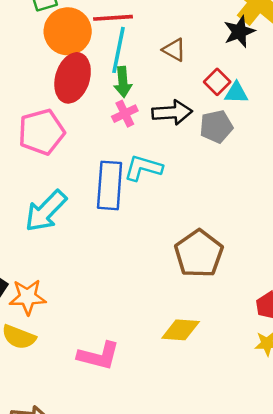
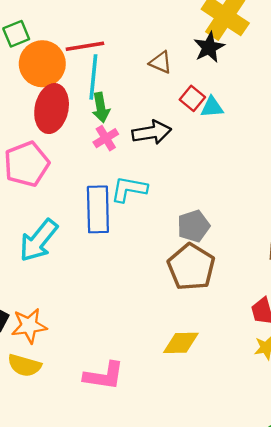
brown triangle: (174, 50) -> (161, 62), moved
gray pentagon: (216, 127) -> (194, 226), moved

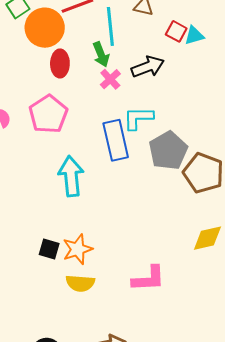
cyan line: (93, 77) -> (110, 26), moved
red ellipse: (52, 109) -> (60, 63), size x0.7
gray pentagon: (194, 226) -> (168, 151), moved, size x1.4
cyan arrow: (39, 240) -> (71, 176), turned 147

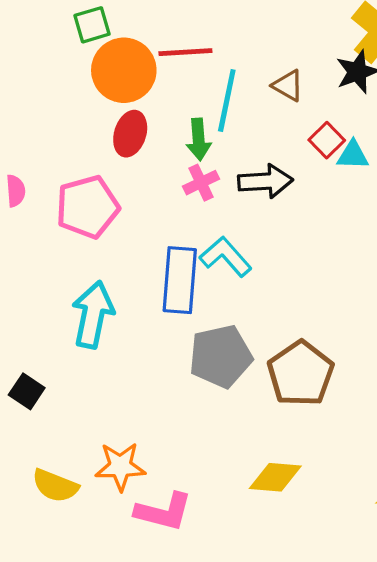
cyan L-shape: (138, 118) -> (226, 257), turned 32
gray pentagon: (168, 151) -> (221, 356), moved
black square: (49, 249) -> (27, 391), moved
orange star: (77, 249) -> (120, 466), moved

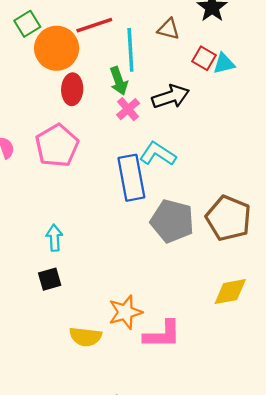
cyan arrow: (93, 315) -> (54, 238), moved, size x0.6
gray pentagon: (221, 356) -> (172, 221), turned -30
black square: (27, 391) -> (50, 279), turned -35

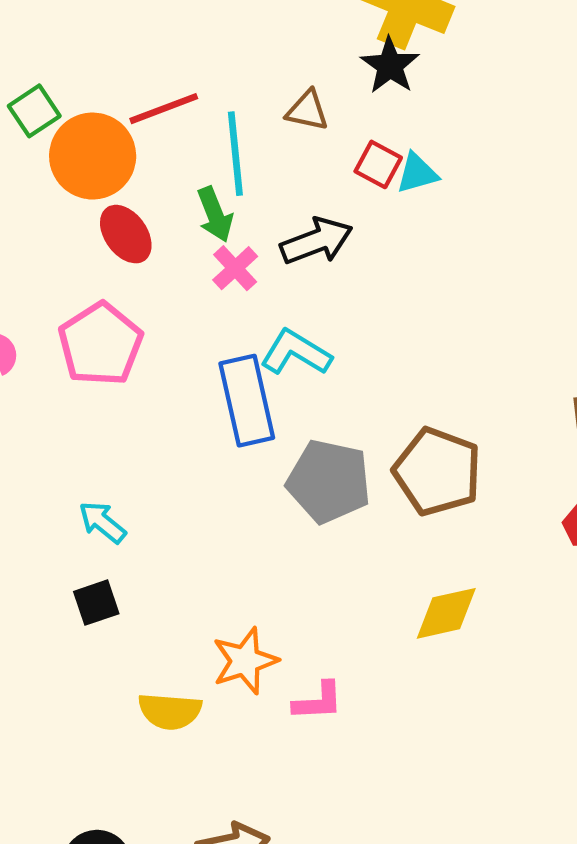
red ellipse: (72, 89) -> (126, 234), turned -36
cyan arrow: (54, 238) -> (102, 522), turned -45
pink L-shape: (162, 335) -> (318, 701), size x0.7

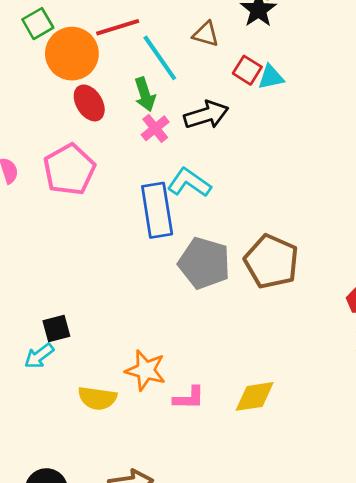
cyan line: (235, 154) -> (160, 58), turned -33
cyan arrow: (102, 522) -> (39, 356), moved, turned -80
yellow diamond: (446, 613) -> (255, 396), moved
orange star: (245, 661) -> (146, 370), turned 30

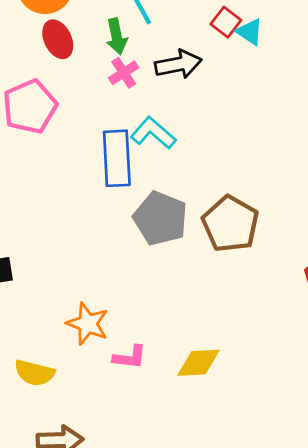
cyan triangle: (271, 77) -> (250, 32), turned 40
yellow semicircle: (97, 398) -> (35, 373), moved

